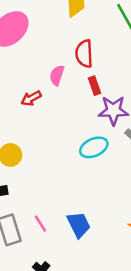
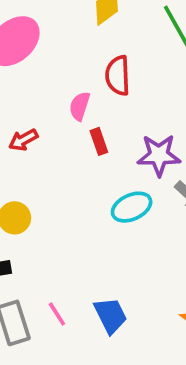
red rectangle: (94, 86) -> (99, 141), moved
red arrow: (31, 98) -> (23, 140), moved

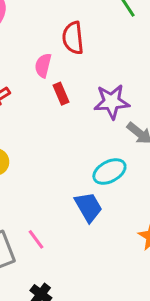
cyan ellipse: (132, 207) -> (109, 171), moved
blue trapezoid: (110, 315) -> (88, 207), moved

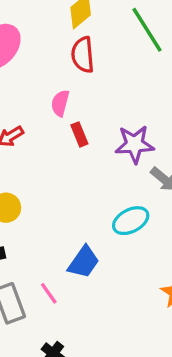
red semicircle: (73, 38) -> (83, 55), moved
blue trapezoid: (88, 207) -> (84, 262), moved, turned 64

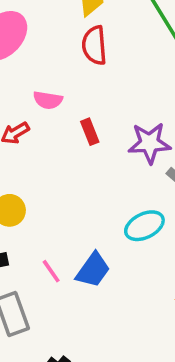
pink semicircle: (60, 103) -> (48, 100), moved, turned -96
pink line: (49, 293) -> (51, 271), moved

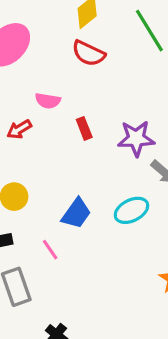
red semicircle: (94, 45) -> (88, 53), turned -60
blue trapezoid: (93, 270) -> (76, 213), moved

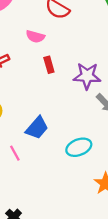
pink semicircle: (48, 101) -> (35, 37), moved
cyan ellipse: (131, 210) -> (79, 147), moved

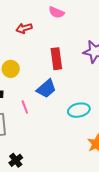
red rectangle: (49, 65) -> (56, 59), moved, size x1.5

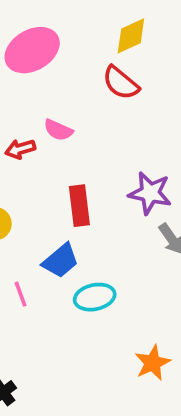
pink semicircle: (56, 12) -> (58, 130), moved
cyan ellipse: (79, 110) -> (95, 297), moved

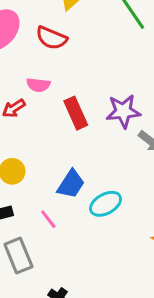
red semicircle: (121, 83) -> (52, 38), moved
red rectangle: (79, 206) -> (76, 113), moved

